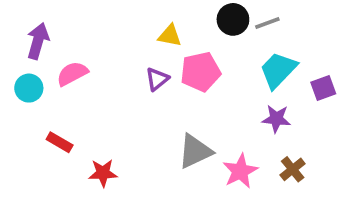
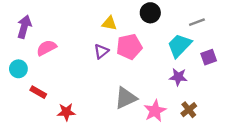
gray line: (267, 23) -> (197, 22), moved
cyan circle: (29, 88) -> (18, 69), moved

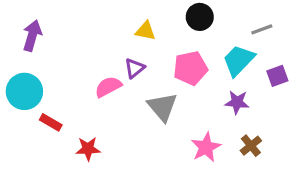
pink pentagon: (129, 47) -> (190, 68), moved
pink semicircle: (46, 48) -> (108, 87), moved
cyan circle: (18, 69) -> (24, 91), size x1.5
gray triangle: (126, 98) -> (162, 107), moved, turned -45

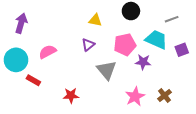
cyan trapezoid: (239, 60) -> (156, 40), turned 70
pink semicircle: (108, 87) -> (48, 52), moved
purple star: (237, 102) -> (143, 62), moved
red star: (88, 149) -> (71, 95), moved

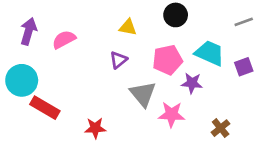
gray line: (172, 19) -> (244, 22), moved
pink semicircle: (48, 52) -> (64, 39), moved
red rectangle: (33, 80) -> (45, 108), size x1.5
pink star: (135, 97) -> (171, 114), moved, turned 30

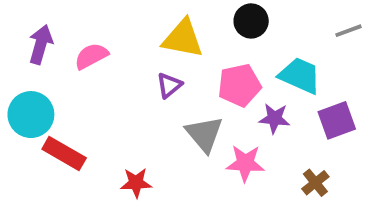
yellow triangle: (128, 27) -> (183, 39), size x1.6
purple square: (244, 67) -> (337, 120), moved, size x1.4

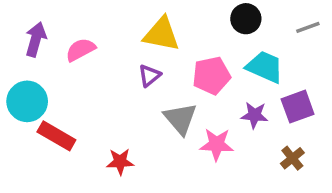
black circle: (251, 21) -> (246, 19), moved
purple star: (274, 118) -> (254, 115), moved
brown cross: (315, 183) -> (292, 158), moved

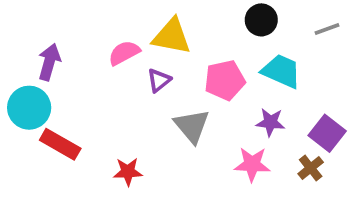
purple arrow: (36, 39) -> (49, 62), moved
pink semicircle: (81, 50) -> (124, 53), moved
purple square: (298, 107) -> (327, 133), moved, turned -32
pink star: (217, 144) -> (252, 164), moved

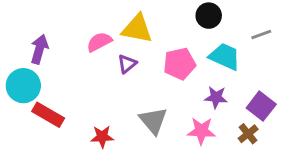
gray line: (327, 29) -> (261, 35), moved
gray triangle: (192, 126) -> (153, 121), moved

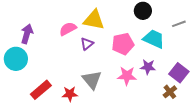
red rectangle: (48, 115) -> (41, 90), moved, turned -70
gray triangle: (153, 121) -> (92, 80), moved
pink star: (201, 131) -> (127, 76), moved

